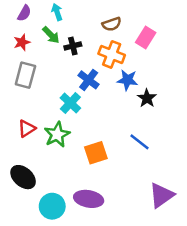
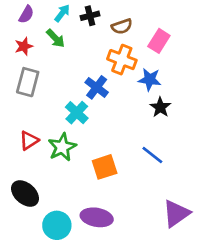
cyan arrow: (57, 12) -> (62, 13), turned 56
black cross: (73, 46) -> (90, 16), moved
blue star: (127, 80) -> (150, 79), moved

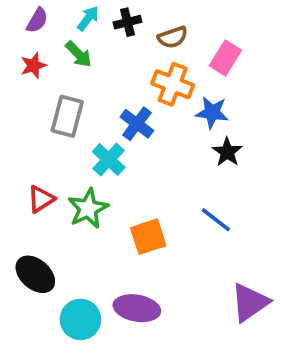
gray rectangle: (28, 82) -> (67, 116), moved

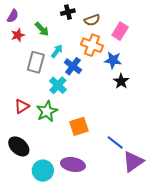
cyan arrow: (88, 18) -> (57, 51), moved
purple semicircle: (37, 20) -> (13, 16), moved
blue line: (216, 220) -> (115, 142), moved

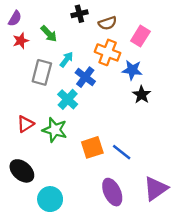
green star: (47, 111) -> (55, 130), turned -30
blue line: (115, 142) -> (122, 152), moved
purple ellipse: (73, 164) -> (112, 192), moved, turned 55

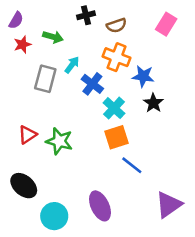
green arrow: (49, 34) -> (53, 37), turned -30
pink rectangle: (140, 36) -> (166, 24), moved
cyan cross: (68, 99) -> (114, 108), moved
orange square: (92, 147) -> (117, 137), moved
purple ellipse: (112, 192) -> (100, 206), moved

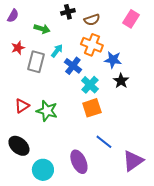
red star: (22, 44) -> (18, 48), moved
blue line: (132, 165) -> (104, 142), moved

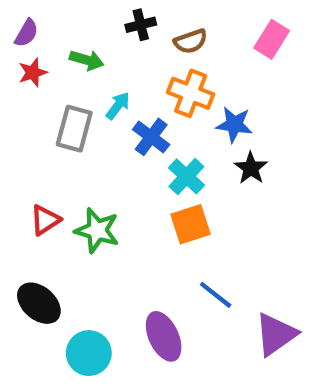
red star: (18, 48) -> (33, 73), moved

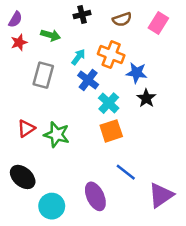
brown semicircle: (191, 41) -> (122, 19), moved
cyan arrow: (118, 106) -> (78, 57), moved

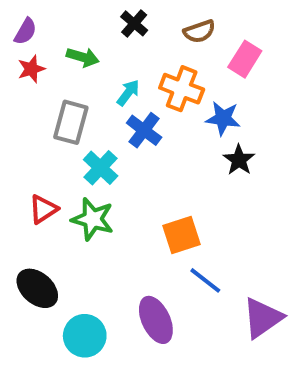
black cross: (82, 15) -> (134, 23), turned -35
pink rectangle: (158, 23) -> (245, 59), moved
cyan cross: (109, 103) -> (101, 168), moved
orange square: (111, 131) -> (182, 235), moved

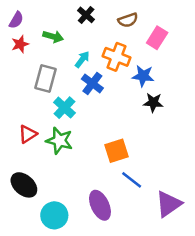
black star: (239, 160) -> (153, 103), turned -30

